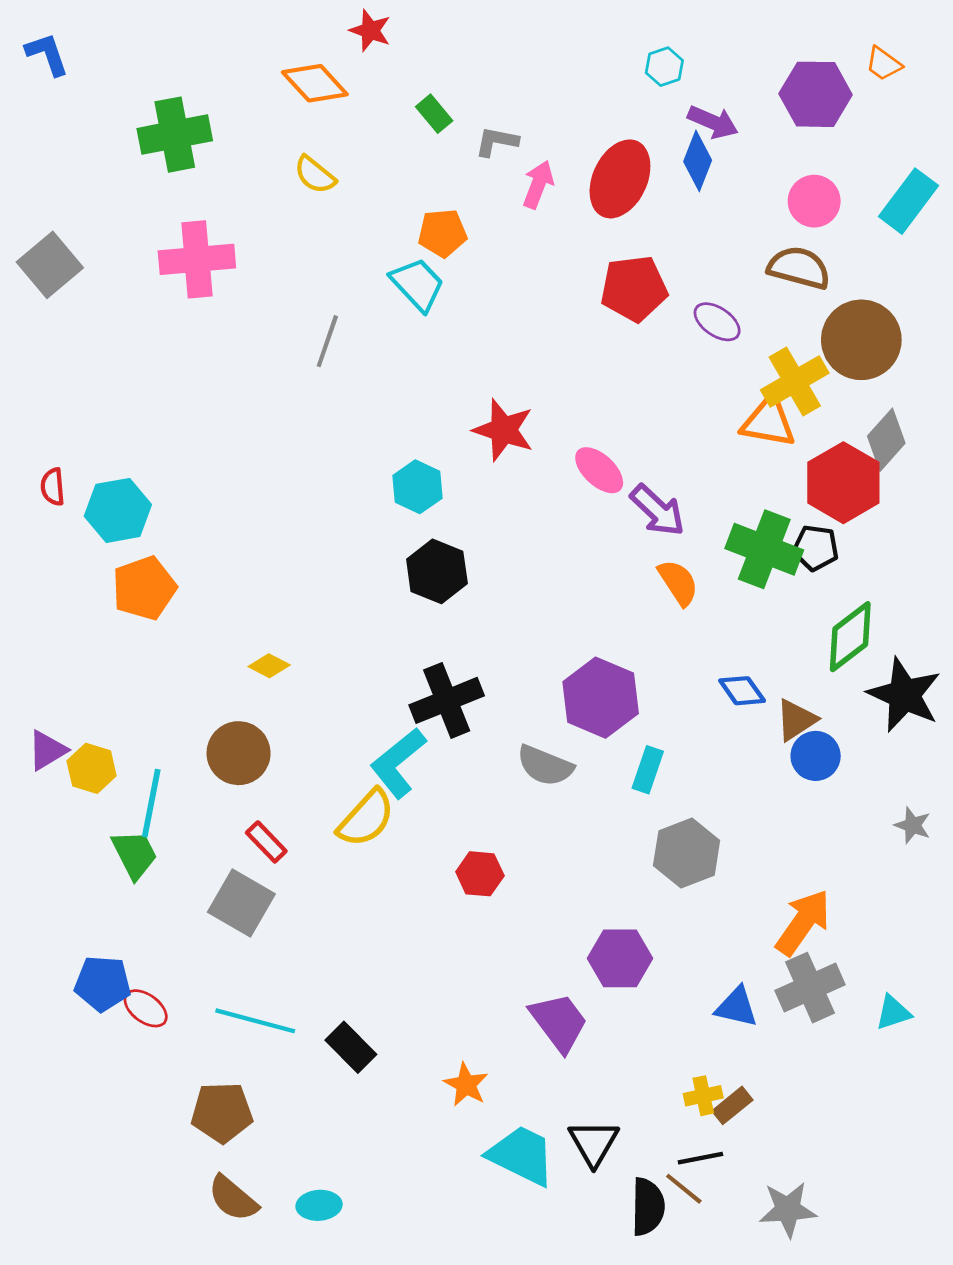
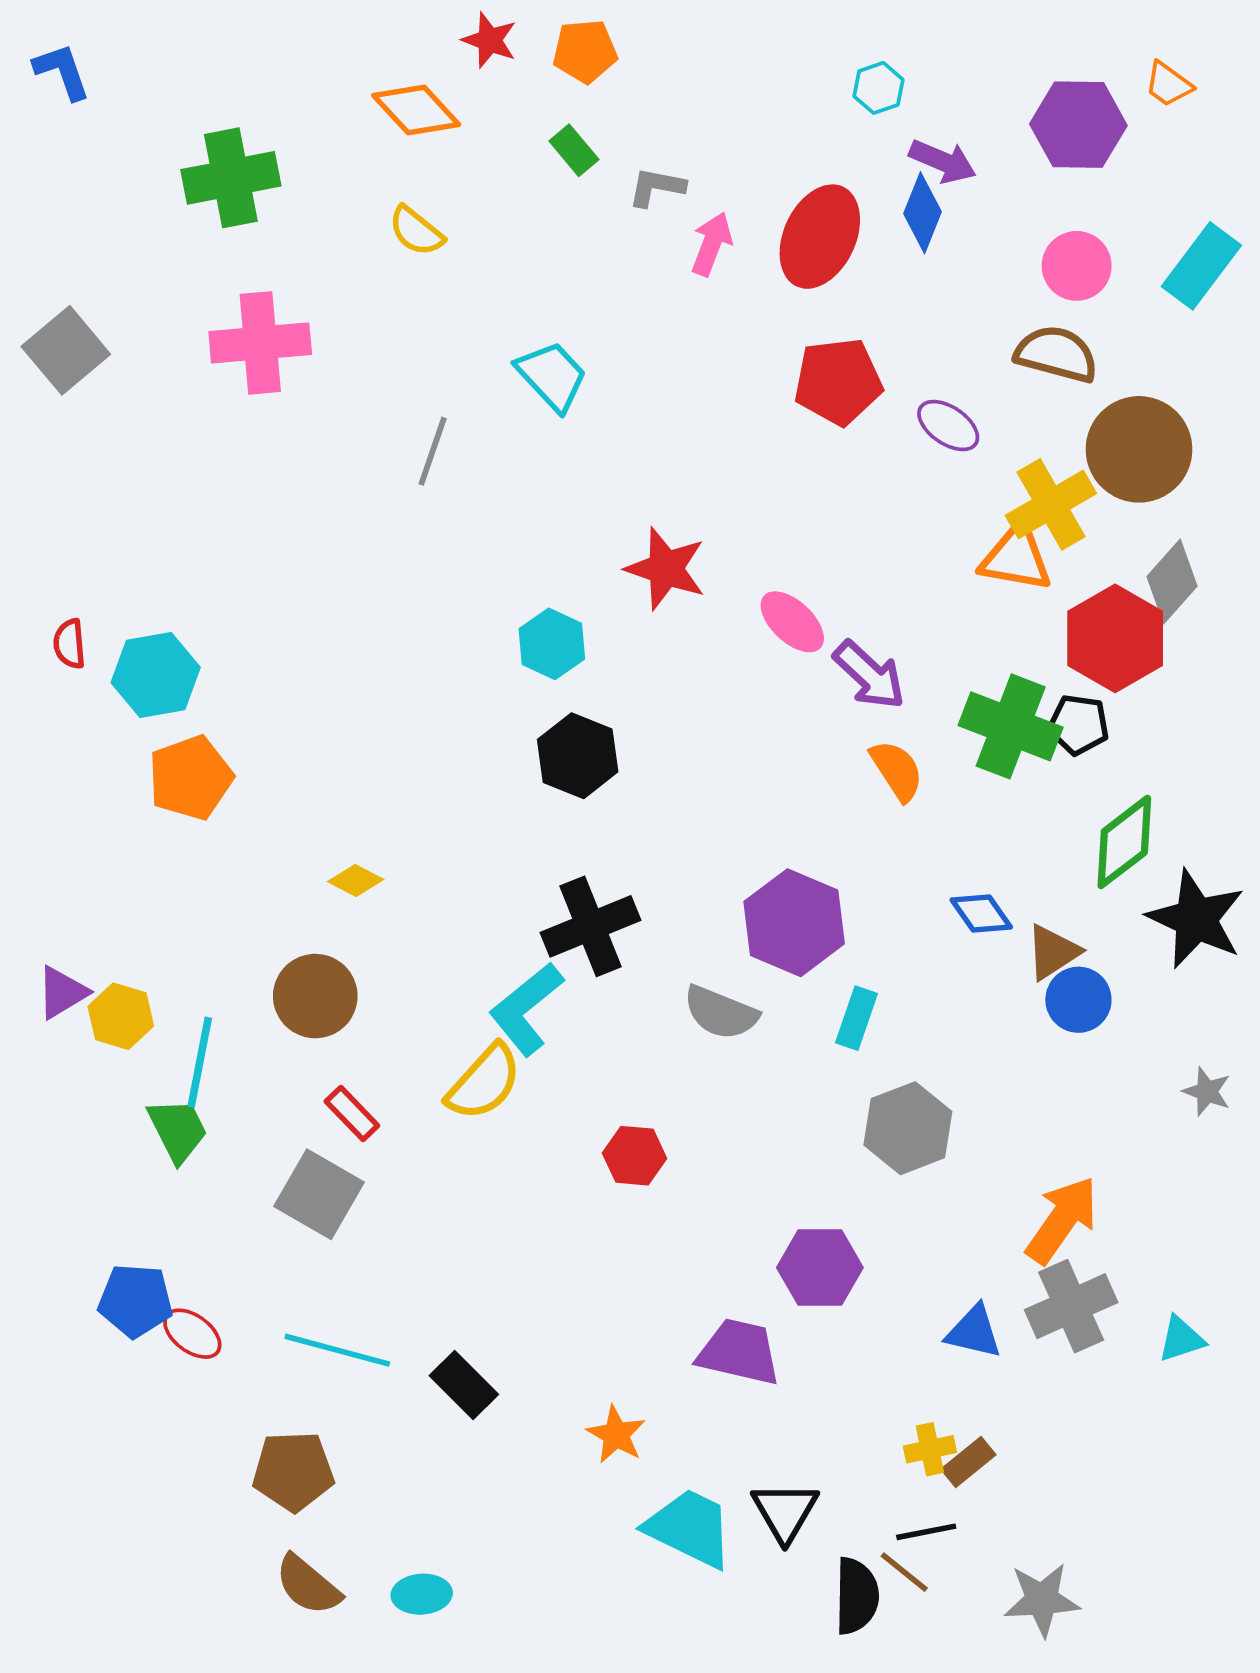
orange pentagon: (442, 233) -> (585, 51), moved
purple trapezoid: (559, 1022) -> (739, 1352), turned -40

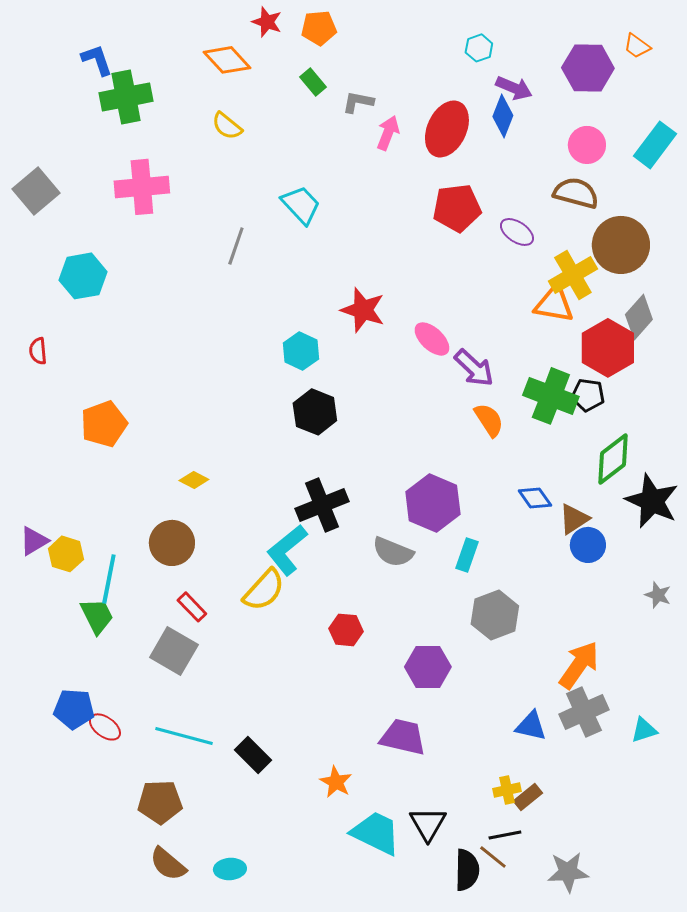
blue L-shape: (62, 71) -> (97, 60), moved
cyan hexagon: (156, 675) -> (83, 276), moved
purple hexagon: (820, 1268) -> (428, 667), moved

